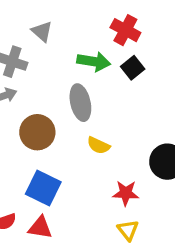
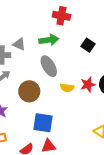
gray triangle: (42, 31) -> (19, 44), moved
black square: (133, 68) -> (88, 45), moved
red star: (126, 193) -> (88, 85), moved

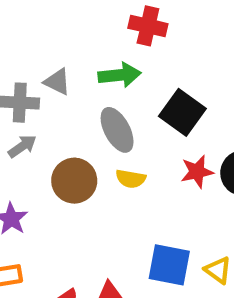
black square: (88, 45) -> (182, 112), moved, size x1.5
yellow semicircle: (67, 88) -> (131, 179), moved
blue square: (43, 123) -> (169, 265), moved

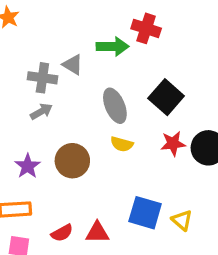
green arrow: (120, 75) -> (113, 47), moved
brown circle: (74, 181) -> (72, 161), moved

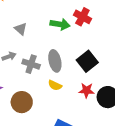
gray triangle: (73, 65) -> (21, 29), moved
gray cross: (42, 78) -> (31, 64), moved
brown circle: (72, 161) -> (22, 102), moved

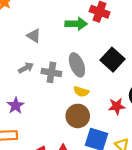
red star: (86, 90) -> (117, 106), moved
brown circle: (22, 102) -> (78, 116), moved

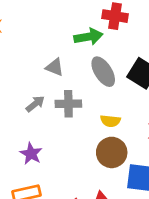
gray triangle: (34, 36) -> (55, 67), moved
gray ellipse: (77, 65) -> (103, 72), moved

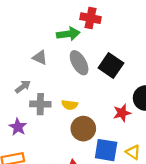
gray cross: (68, 104) -> (40, 104), moved
yellow semicircle: (110, 121) -> (70, 105), moved

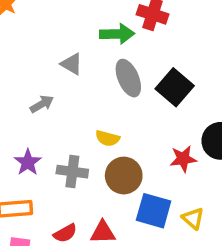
gray cross: (40, 104) -> (72, 172), moved

